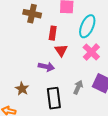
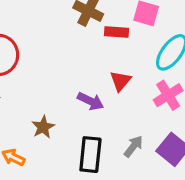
red rectangle: (53, 33) -> (116, 32), moved, turned 72

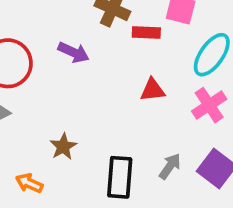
red triangle: (120, 81) -> (153, 90), turned 45
purple arrow: (91, 101) -> (74, 52), moved

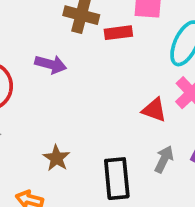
red triangle: (153, 90) -> (154, 110), moved, turned 36

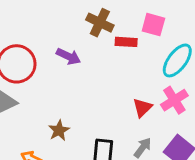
red triangle: (154, 110) -> (142, 108), turned 45

